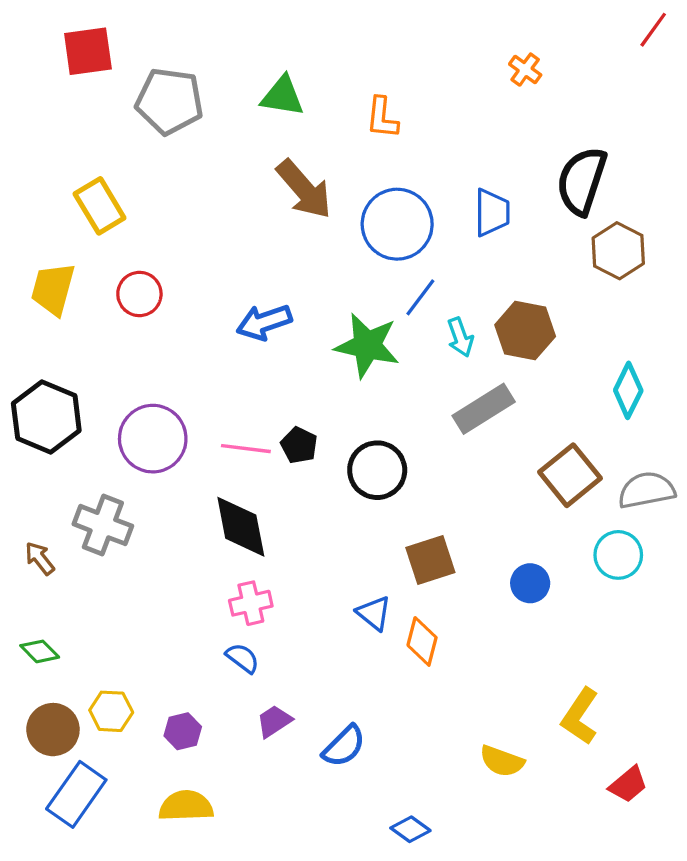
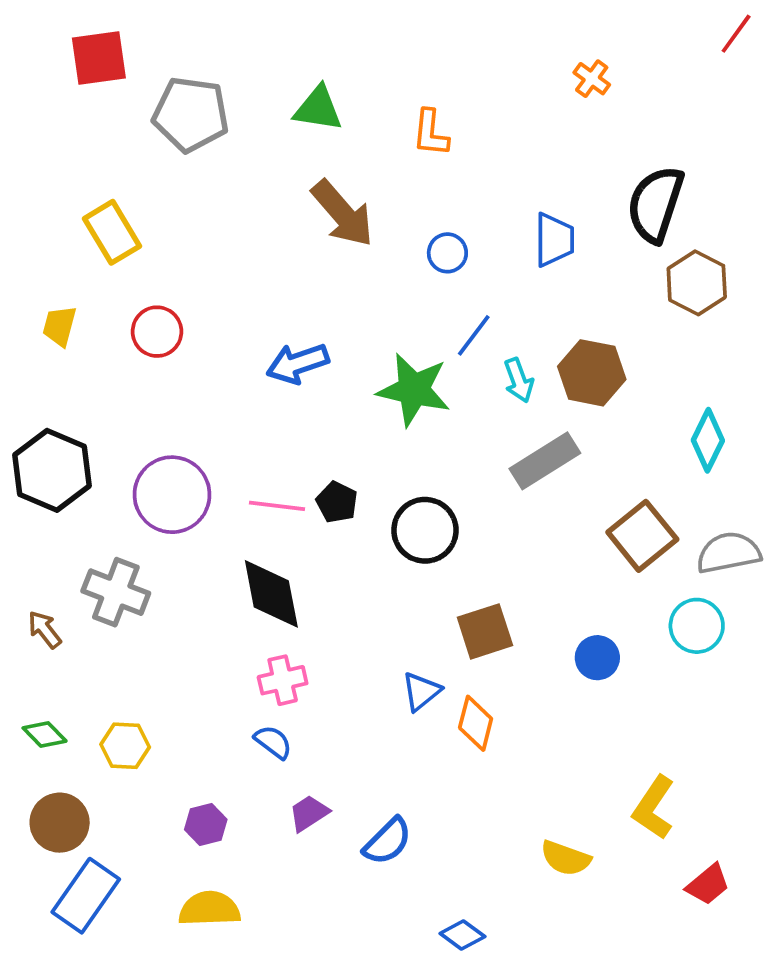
blue circle: (397, 224) -> (447, 253), size x0.5
yellow trapezoid: (53, 289) -> (60, 326), size x0.7
blue triangle: (374, 613) -> (421, 691), turned 42
yellow hexagon: (111, 711) -> (125, 746), moved

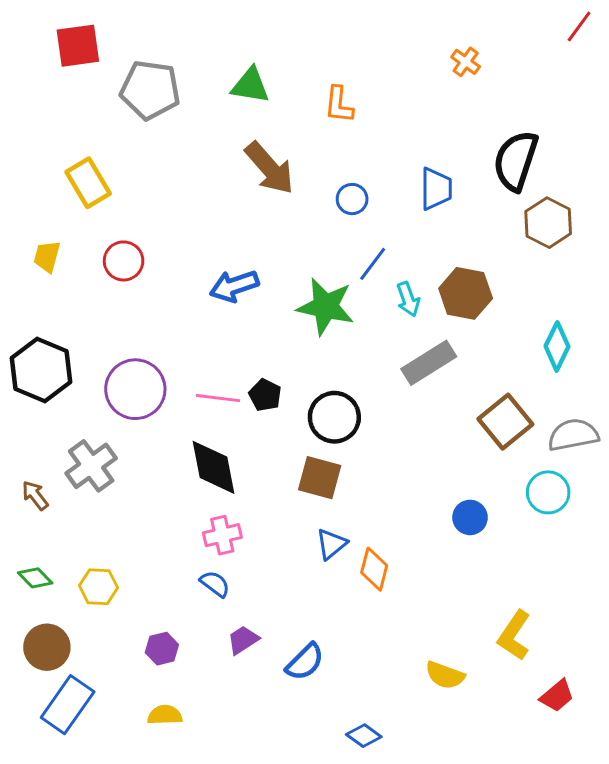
gray cross: (116, 592) -> (91, 466), turned 33
brown square: (485, 631) -> (320, 478), moved, turned 33
yellow semicircle: (209, 909) -> (165, 715), size x0.7

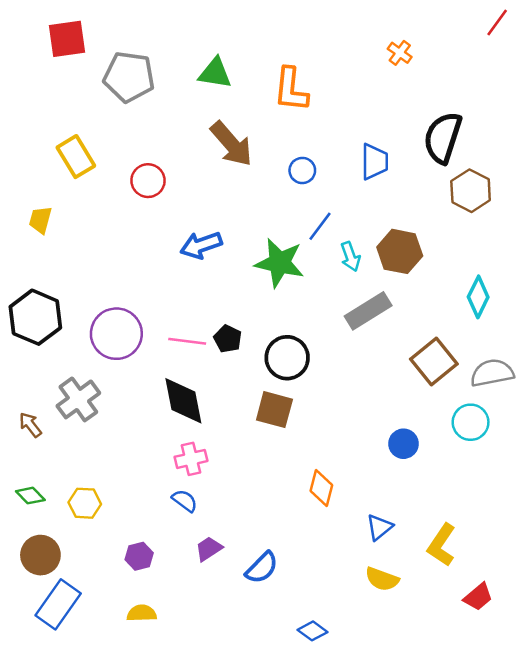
orange L-shape: (339, 105) -> (291, 90), size x1.4
red circle: (124, 261) -> (148, 181), moved
blue triangle: (331, 544) -> (379, 527), moved

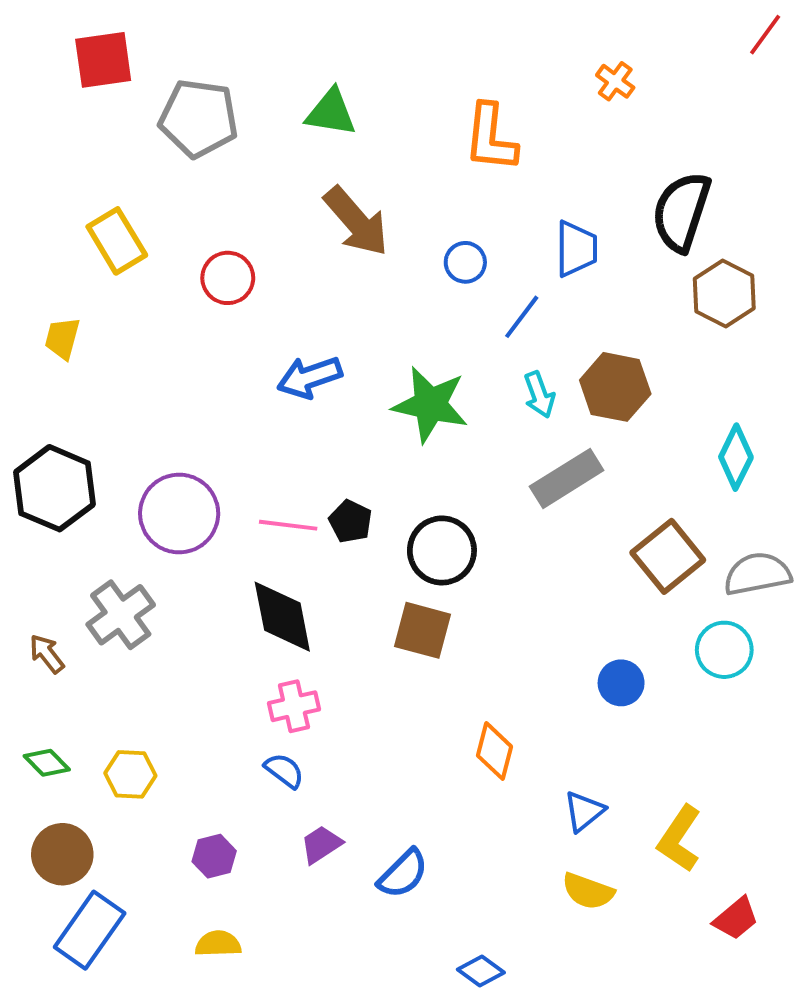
orange L-shape: (291, 90) -> (491, 138), moved
blue line: (320, 226) -> (522, 317), moved

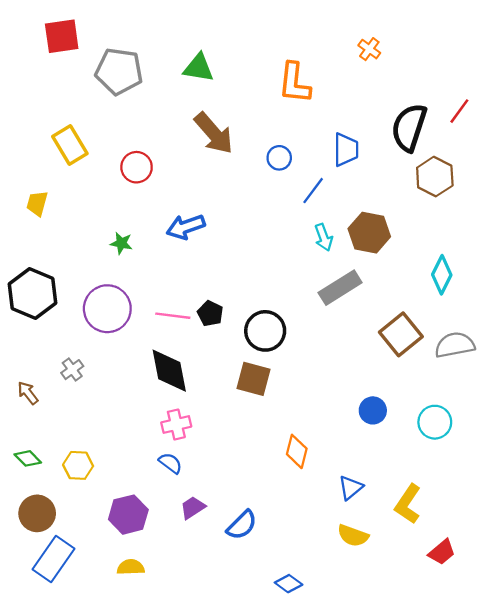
red line: (765, 35) -> (459, 111), moved
green star: (430, 404) -> (121, 243), moved, size x0.5
gray cross: (121, 615) -> (72, 370), size x0.6
cyan circle: (724, 650) -> (435, 422), moved
purple hexagon: (214, 856) -> (128, 515), size x1.5

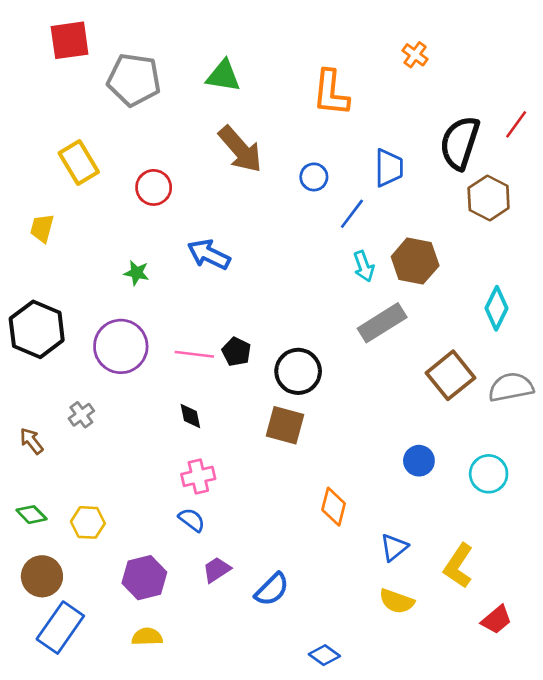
blue arrow: (186, 227) -> (209, 254), turned 45
black diamond: (169, 371) -> (190, 416), size x0.5

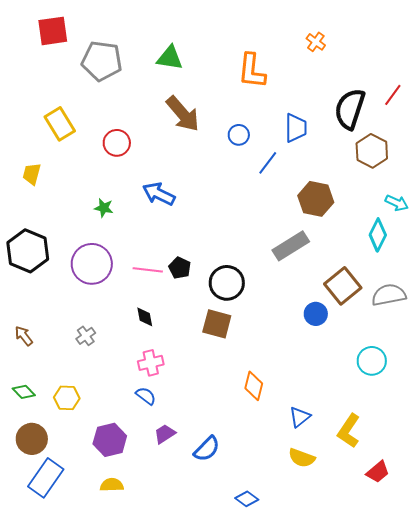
cyan arrow: (364, 266) -> (397, 203), moved, turned -45
gray cross: (81, 415) -> (86, 336), moved
blue circle: (419, 461) -> (316, 314), moved

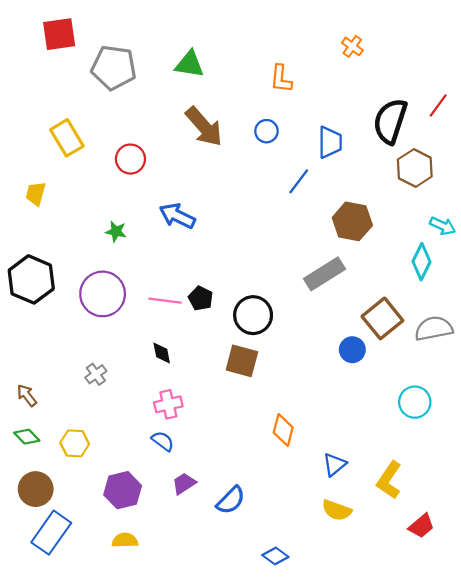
orange L-shape: (252, 71) -> (281, 79), size x0.7
blue circle: (239, 135) -> (266, 131), moved
brown arrow: (24, 336) -> (27, 395), moved

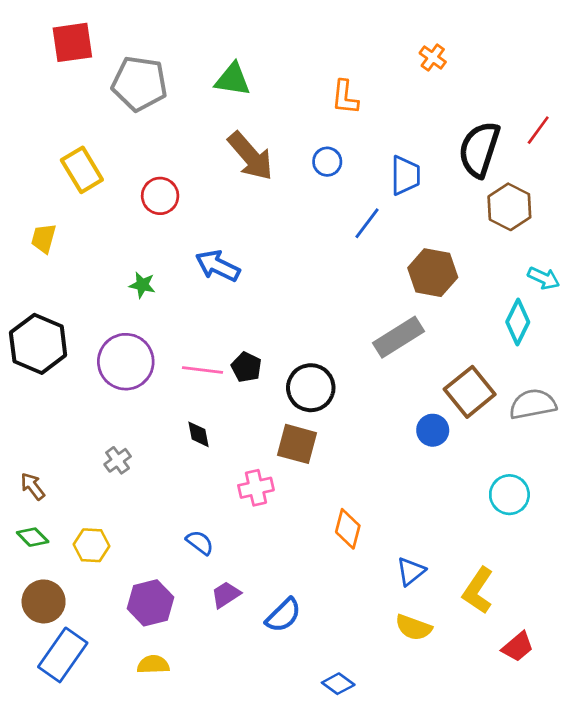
pink cross: (168, 404) -> (256, 488), moved

